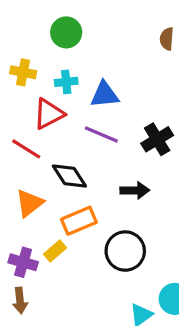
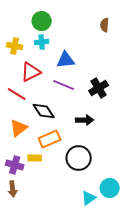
cyan cross: (66, 82) -> (42, 42), moved
yellow rectangle: (55, 251) -> (35, 158), turned 40

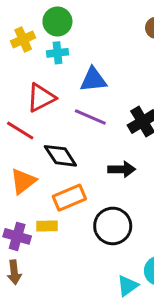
yellow cross: (15, 46) -> (23, 39), moved, turned -35

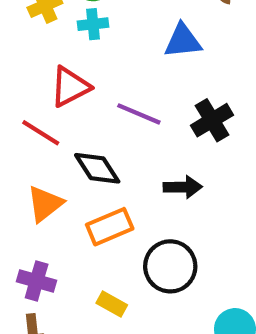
blue triangle: (93, 80) -> (183, 41), moved
yellow rectangle: (47, 226) -> (112, 304), moved, turned 30

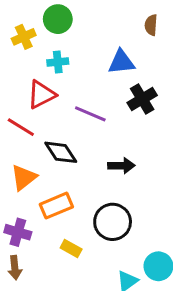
cyan cross: (93, 24) -> (58, 62), moved
black cross: (212, 120) -> (142, 99), moved
orange rectangle: (110, 227) -> (56, 206), moved

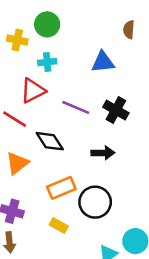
yellow cross: (24, 37) -> (17, 40), turned 36
black cross: (142, 99) -> (116, 110), moved, turned -30
orange rectangle: (56, 206) -> (61, 188), moved

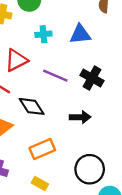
cyan cross: (47, 62) -> (43, 34), moved
black circle: (95, 202) -> (90, 169), moved

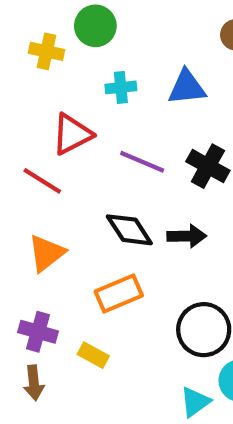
black diamond: (32, 106) -> (129, 230), moved
yellow rectangle: (40, 183) -> (93, 355), moved

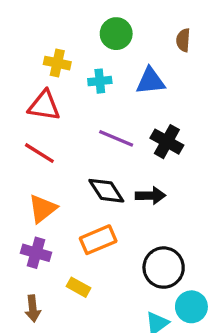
green circle: (95, 26) -> (116, 34), moved
yellow cross: (47, 51) -> (57, 63), moved
red triangle: (72, 134) -> (44, 106), moved, turned 36
purple cross: (38, 332) -> (36, 253), moved

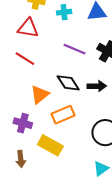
orange triangle: (43, 209) -> (40, 95), moved
yellow rectangle: (79, 287) -> (50, 145), size x1.6

